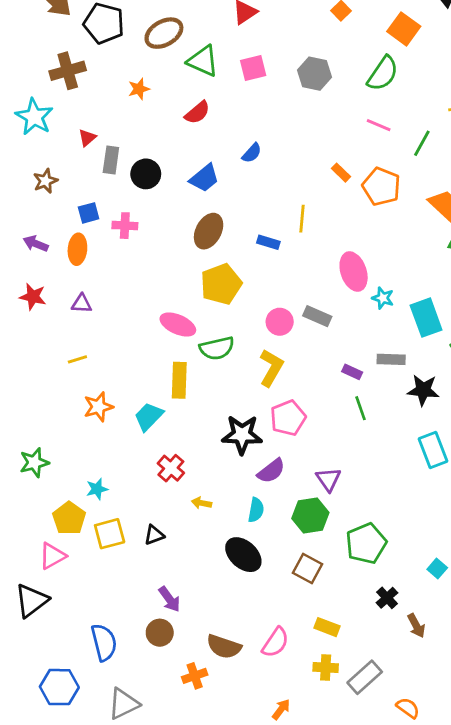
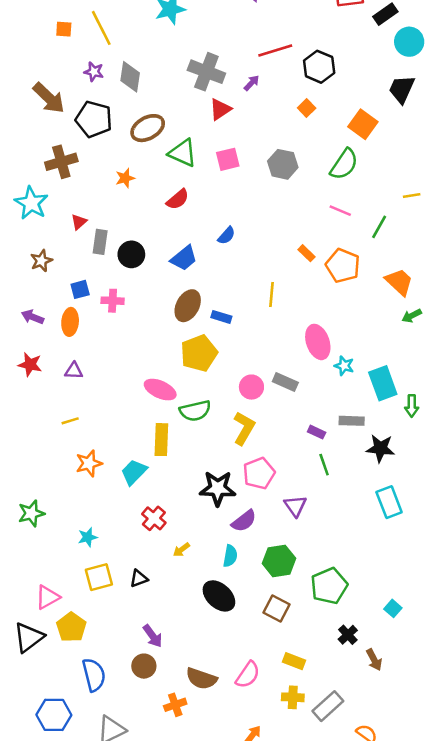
blue rectangle: (268, 242) -> (221, 317), moved
purple triangle: (328, 479) -> (295, 506), moved
yellow arrow: (202, 503) -> (181, 550), turned -48
yellow pentagon: (69, 518) -> (71, 627), moved

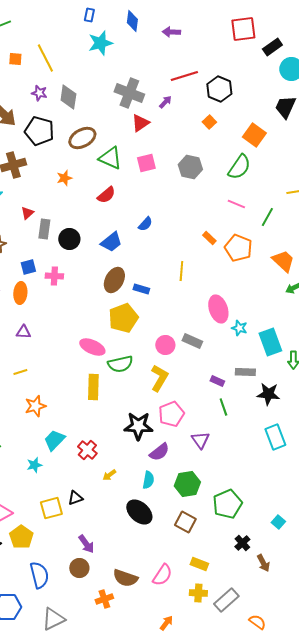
cyan trapezoid: (134, 472) -> (54, 440), moved
yellow square: (99, 577) -> (51, 508), moved

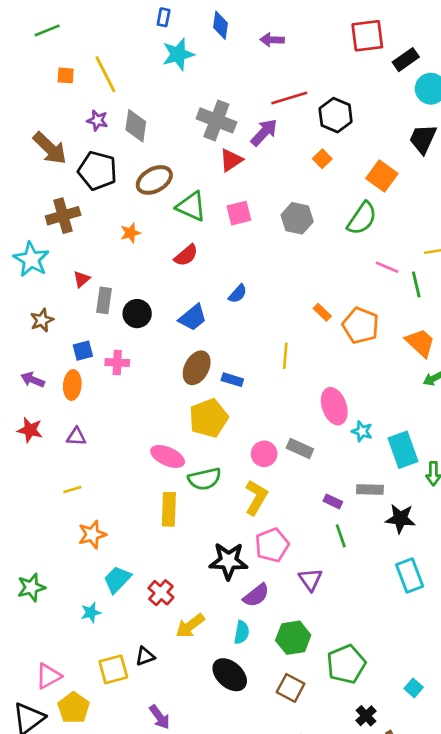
purple arrow: (165, 102) -> (264, 132), size x1.6
pink line: (236, 204) -> (387, 267), moved
green line: (267, 217) -> (416, 284), moved, turned -42
yellow arrow: (109, 475) -> (190, 626), size x1.6

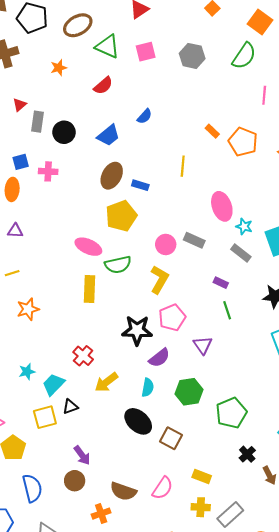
pink line: (387, 267) -> (264, 95), turned 72
gray rectangle: (370, 490) -> (241, 253), moved, turned 36
cyan trapezoid: (117, 579) -> (53, 384), moved
brown square: (291, 688) -> (171, 438), moved

